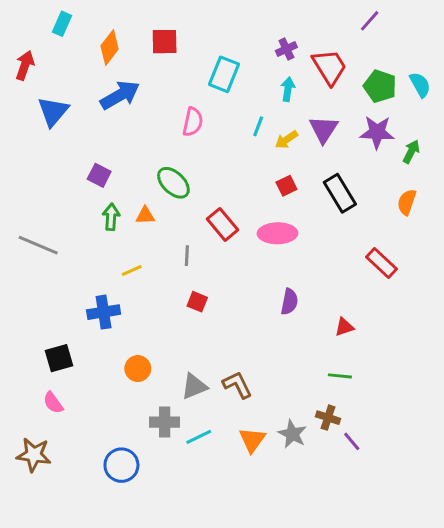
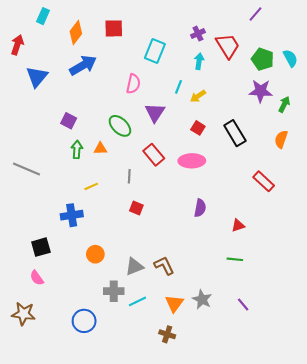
purple triangle: (324, 129) -> (155, 113), moved
red square: (286, 186) -> (198, 128), turned -32
brown cross: (328, 418) -> (167, 334), moved

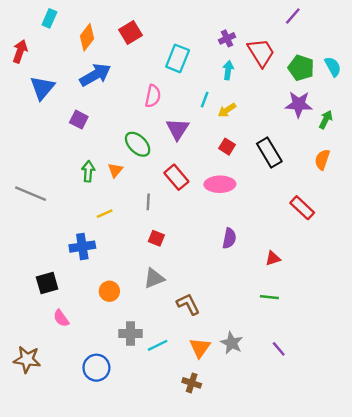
red square: (114, 28) -> (131, 33), turned -30
purple square: (69, 121) -> (79, 120), moved
orange triangle: (100, 148) -> (115, 170), turned -48
gray triangle: (134, 267) -> (154, 278), moved
pink semicircle: (37, 278) -> (61, 318), moved

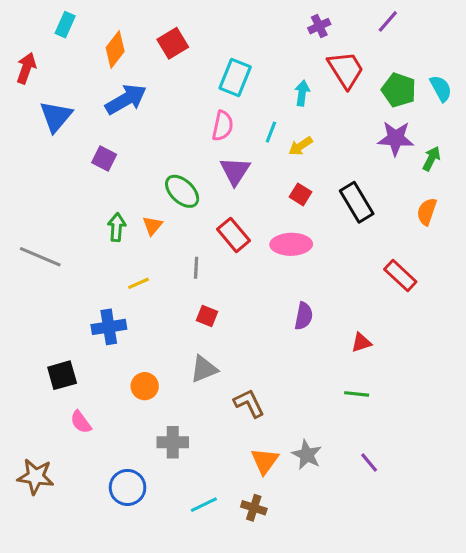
purple cross: (227, 38) -> (319, 26), moved
pink semicircle: (153, 96) -> (223, 126), moved
cyan line: (158, 345) -> (204, 505), moved

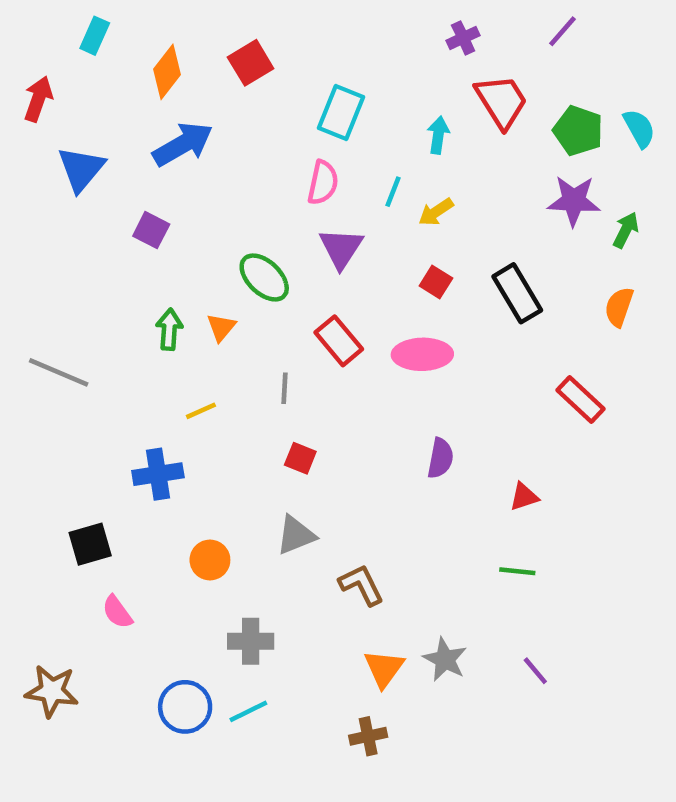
cyan line: (204, 505) -> (248, 711), moved
brown cross: (254, 508) -> (368, 736), turned -30

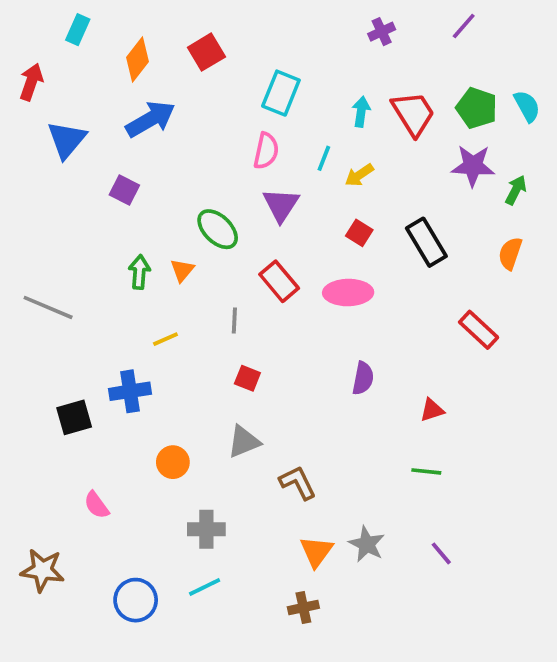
red trapezoid: (501, 101) -> (413, 114), moved
black square: (90, 544) -> (74, 417), moved
blue circle: (185, 707) -> (136, 600), moved

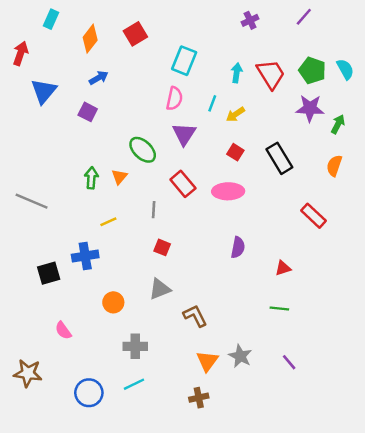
blue arrow: (151, 119) -> (99, 78), size x0.6
purple square: (124, 190) -> (88, 112), moved

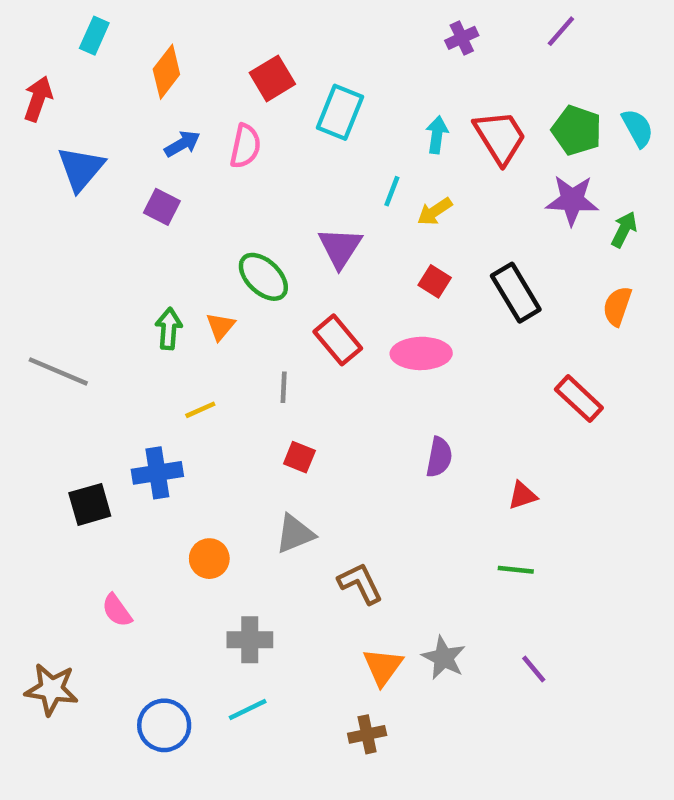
red square: (135, 34) -> (272, 78), moved
pink semicircle: (174, 99) -> (245, 146), moved

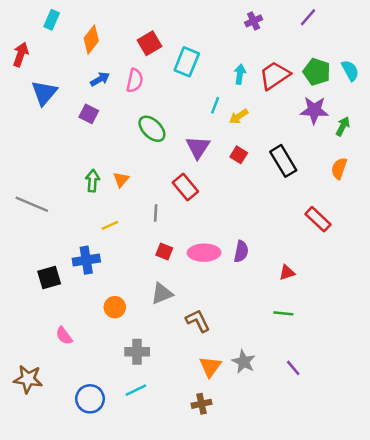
red trapezoid: (500, 137) -> (275, 75), turned -92
purple triangle: (340, 248) -> (198, 147), moved
green ellipse: (263, 277) -> (152, 129), moved
pink ellipse: (421, 353) -> (204, 253), moved

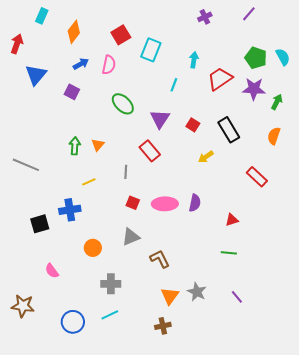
red trapezoid: (275, 75) -> (220, 79), moved
yellow arrow: (239, 116) -> (206, 157), moved

